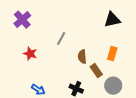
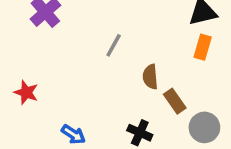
red star: (30, 54) -> (26, 92), moved
orange rectangle: (112, 54) -> (203, 47), moved

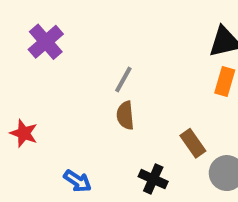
brown semicircle: (150, 77) -> (125, 115), moved

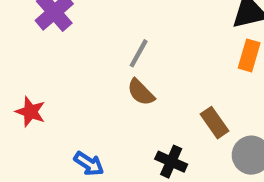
brown semicircle: (125, 115) -> (141, 92), turned -40

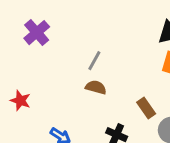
brown semicircle: (141, 92) -> (96, 87), turned 150

